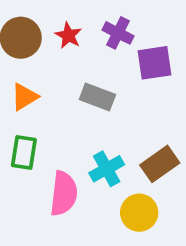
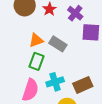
orange triangle: (24, 97) -> (36, 40), moved
green rectangle: (24, 153) -> (36, 61), moved

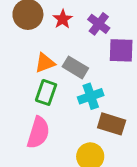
cyan cross: (55, 82) -> (91, 96), moved
brown rectangle: (83, 85) -> (112, 124), turned 42

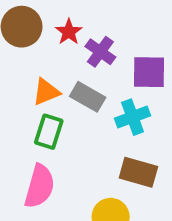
purple cross: (99, 24) -> (100, 52), moved
cyan cross: (91, 96) -> (133, 117), moved

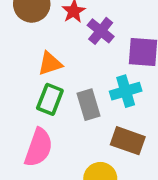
gray rectangle: (88, 97) -> (89, 105), moved, turned 40

